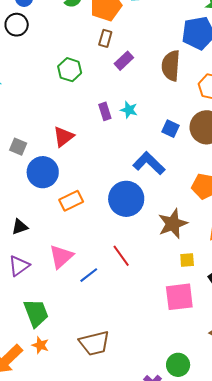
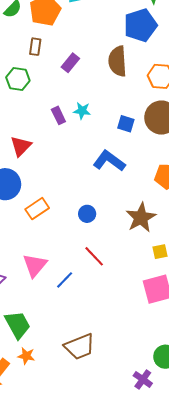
brown rectangle: (105, 38) -> (35, 47), moved
blue circle: (126, 199) -> (87, 214), moved, size x0.5

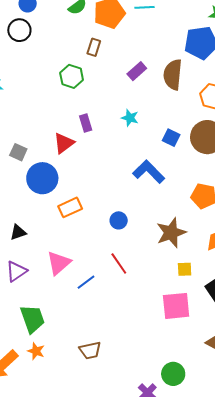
purple rectangle: (70, 63) -> (137, 71), moved
purple rectangle: (58, 115) -> (86, 123), moved
brown trapezoid: (80, 347) -> (90, 350), size x0.7

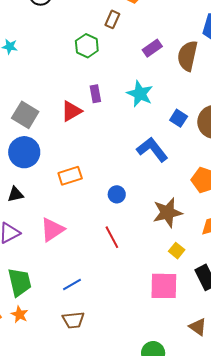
cyan star: (130, 118) -> (140, 94), size x1.5
gray square: (18, 152) -> (25, 115), size x1.5
blue circle: (42, 178) -> (24, 152), moved
yellow square: (185, 269) -> (177, 251), turned 35
blue line: (86, 282) -> (72, 284), moved

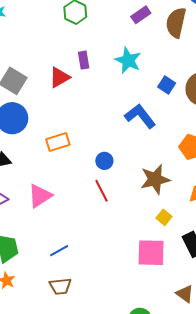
red line: (112, 237) -> (102, 191), moved

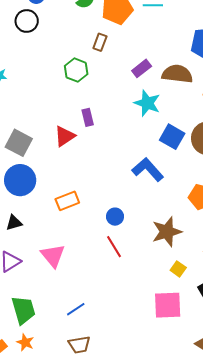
brown semicircle: (176, 23) -> (177, 74), turned 88
cyan star: (128, 60) -> (147, 103), moved
blue square: (167, 85) -> (172, 137), size x1.4
pink triangle: (40, 196) -> (53, 256), turned -32

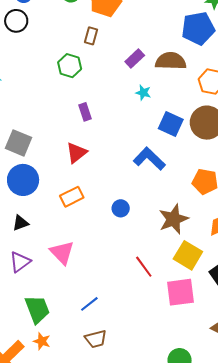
cyan star: (147, 103) -> (143, 93), size x0.6
red triangle: (65, 136) -> (76, 153), moved
red line: (114, 247) -> (144, 267), moved
yellow square: (178, 269) -> (188, 255), size x1.8

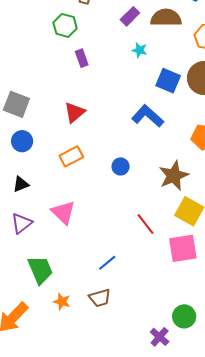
purple rectangle: (85, 112) -> (82, 58), moved
blue circle: (23, 180) -> (22, 141), size x0.7
blue line: (89, 304) -> (107, 263), moved
orange star: (42, 341) -> (62, 302), moved

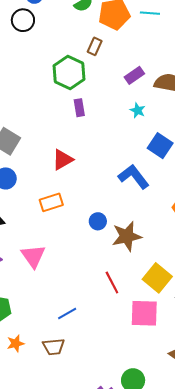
green hexagon: (65, 25) -> (69, 72), size x1.4
brown star: (174, 176) -> (127, 236), moved
orange star: (62, 302) -> (16, 343), turned 30

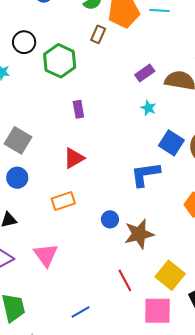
black circle: (23, 20) -> (24, 42), moved
brown rectangle: (95, 46) -> (98, 34), moved
green hexagon: (69, 72) -> (60, 61), moved
purple rectangle: (79, 108) -> (78, 109), moved
blue L-shape: (134, 177) -> (145, 174), turned -60

